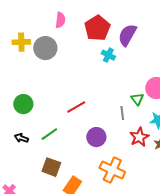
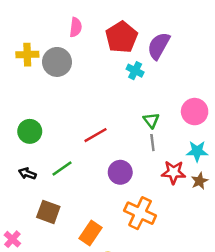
green triangle: (137, 99) -> (151, 120), moved
red star: (139, 137) -> (174, 172), turned 30
brown square: (51, 167) -> (48, 212), moved

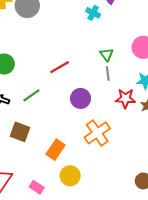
orange cross: (140, 213) -> (97, 133), turned 30

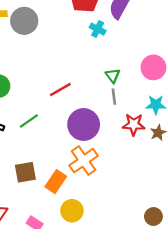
purple circle: (81, 98) -> (84, 125), size x1.4
brown square: (20, 132) -> (25, 172), moved, turned -30
orange cross: (97, 133) -> (84, 161), moved

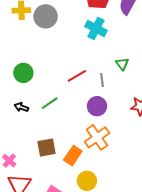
cyan cross: (98, 29) -> (96, 28), moved, size x1.5
gray line: (114, 97) -> (102, 80), moved
purple circle: (84, 125) -> (97, 106), size x0.7

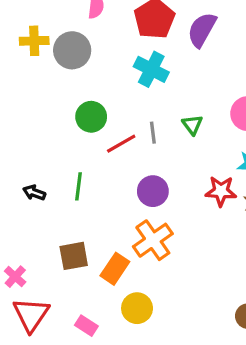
green circle: (23, 73) -> (91, 117), moved
gray line: (102, 80) -> (153, 133), moved
green line: (50, 103) -> (78, 186), turned -48

